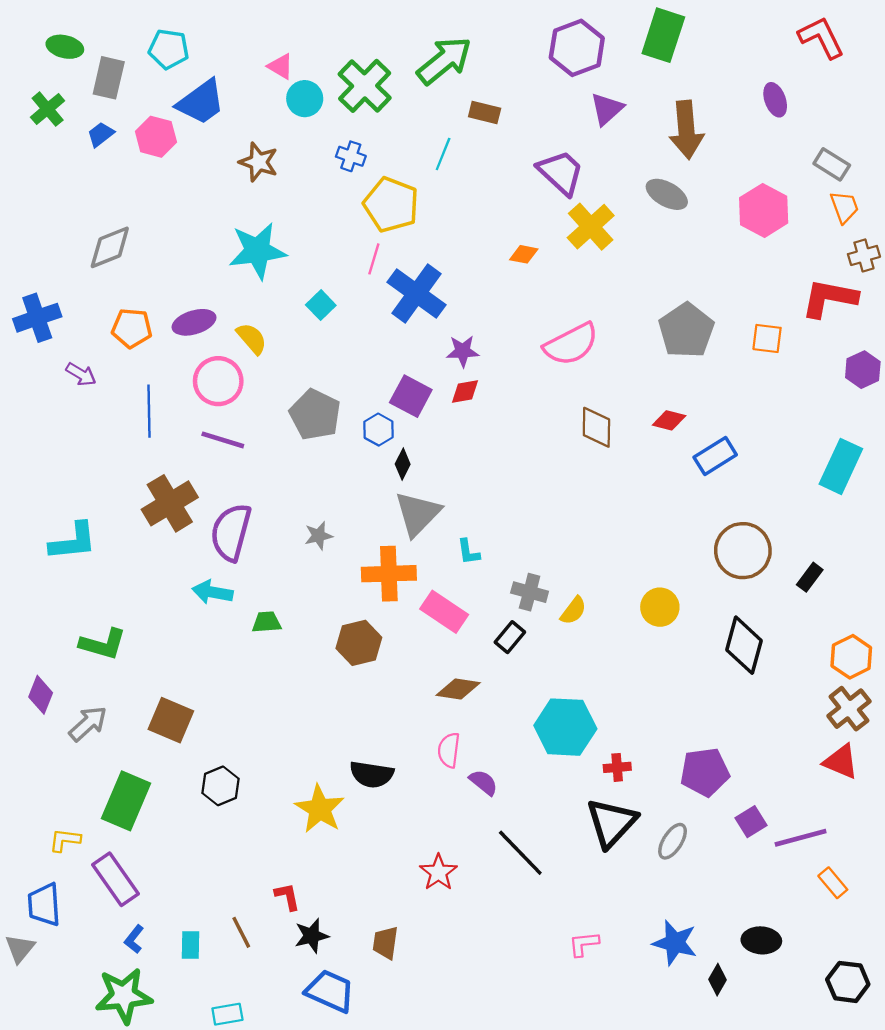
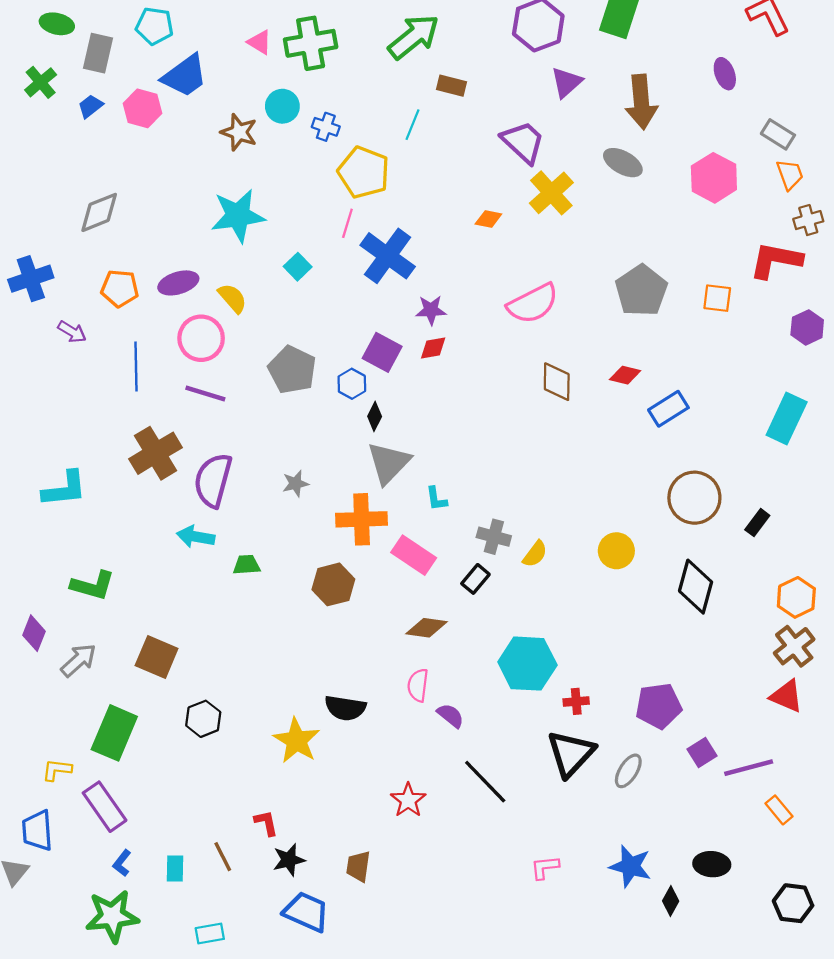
green cross: (365, 86) -> (311, 43), moved, turned 36
cyan circle: (305, 99) -> (282, 106), moved

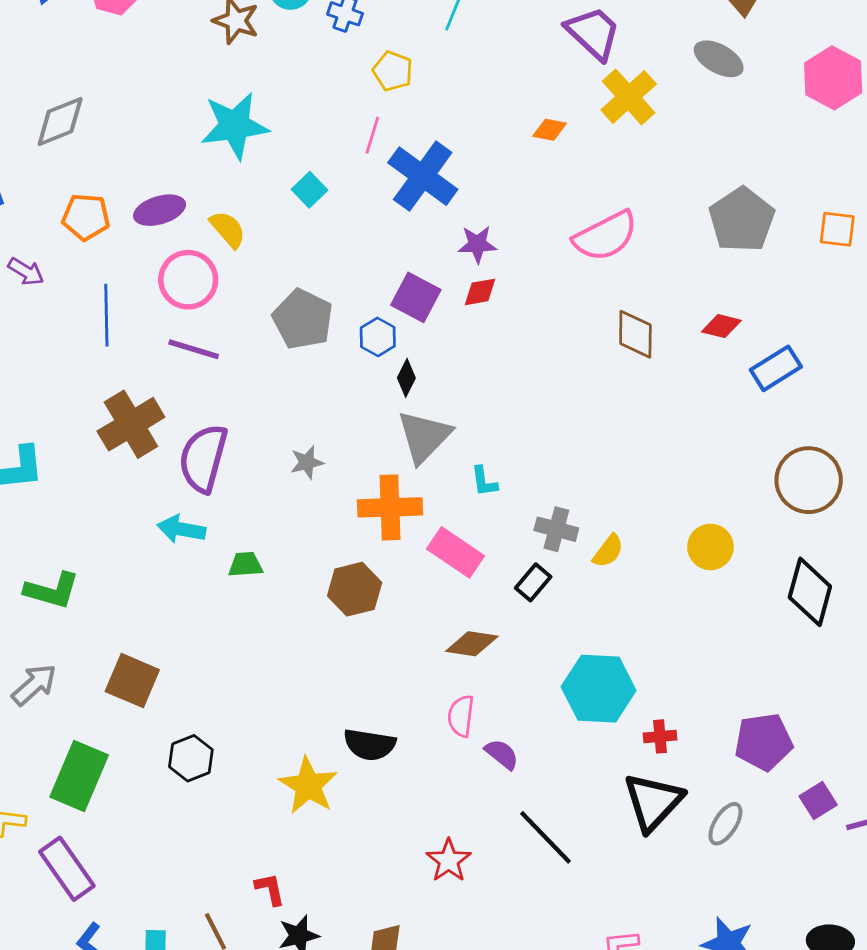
yellow pentagon: (364, 172) -> (393, 71), size x0.6

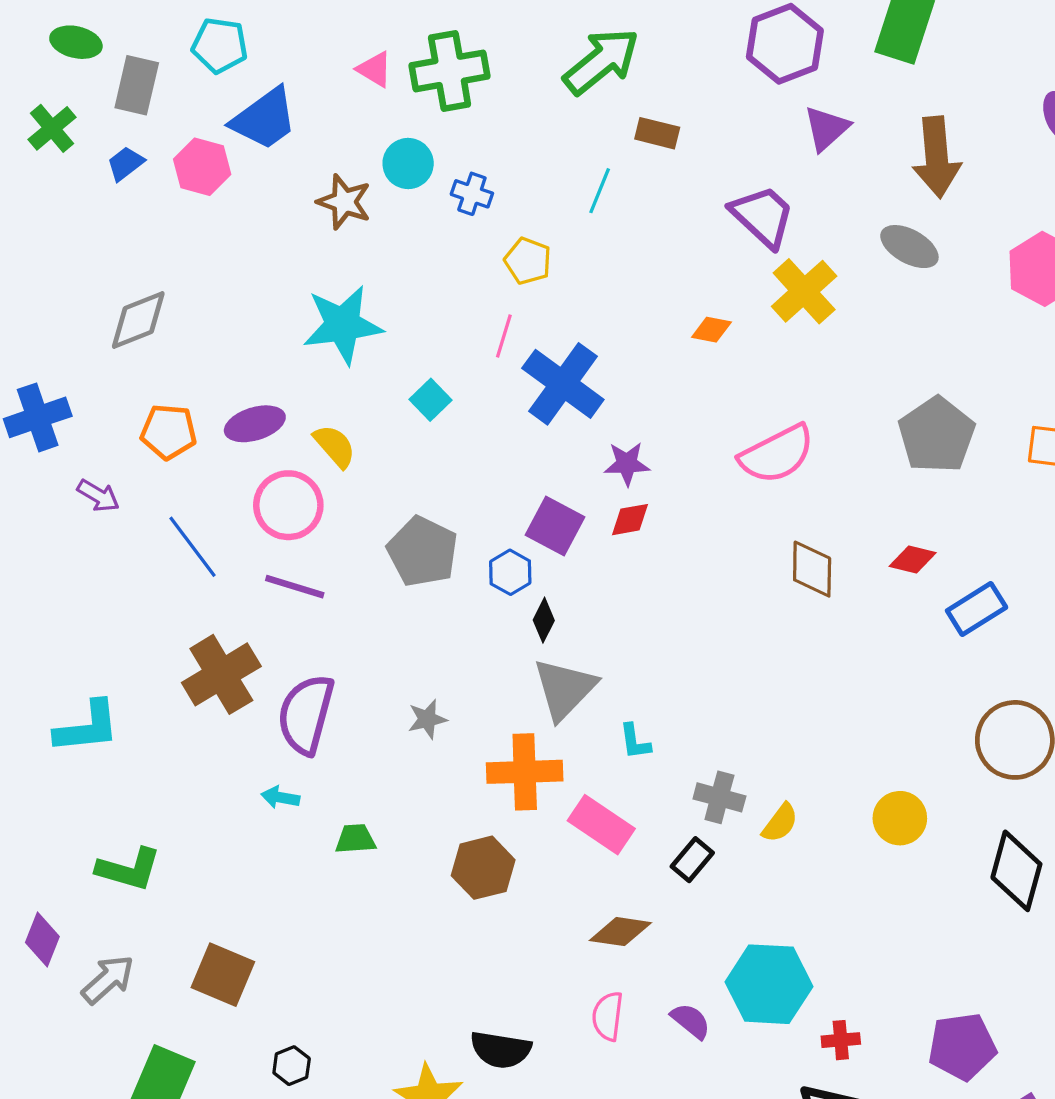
blue line: (106, 315) -> (193, 547), turned -36
cyan arrow: (181, 529) -> (280, 797), size x0.7
purple semicircle: (502, 754) -> (691, 1021), moved
black hexagon: (191, 758) -> (292, 1066), size x0.7

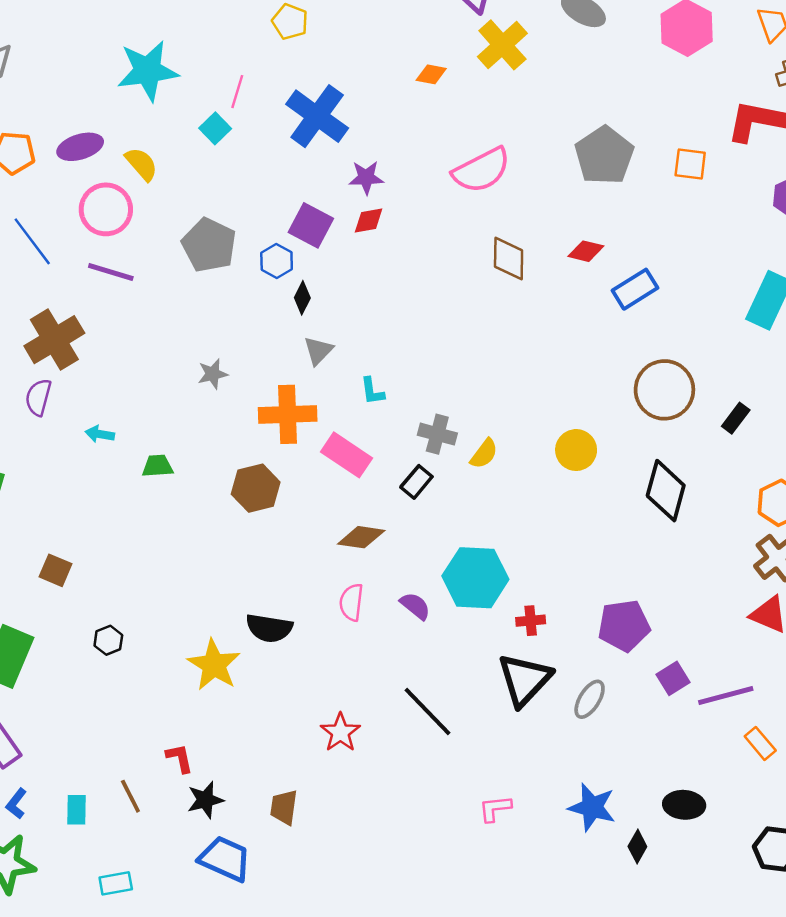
pink line: (504, 336) -> (237, 92), moved
gray triangle: (565, 689) -> (318, 351), size x0.6
purple semicircle: (306, 714) -> (38, 397), moved, size x0.6
brown square: (223, 975) -> (56, 570), size x0.7

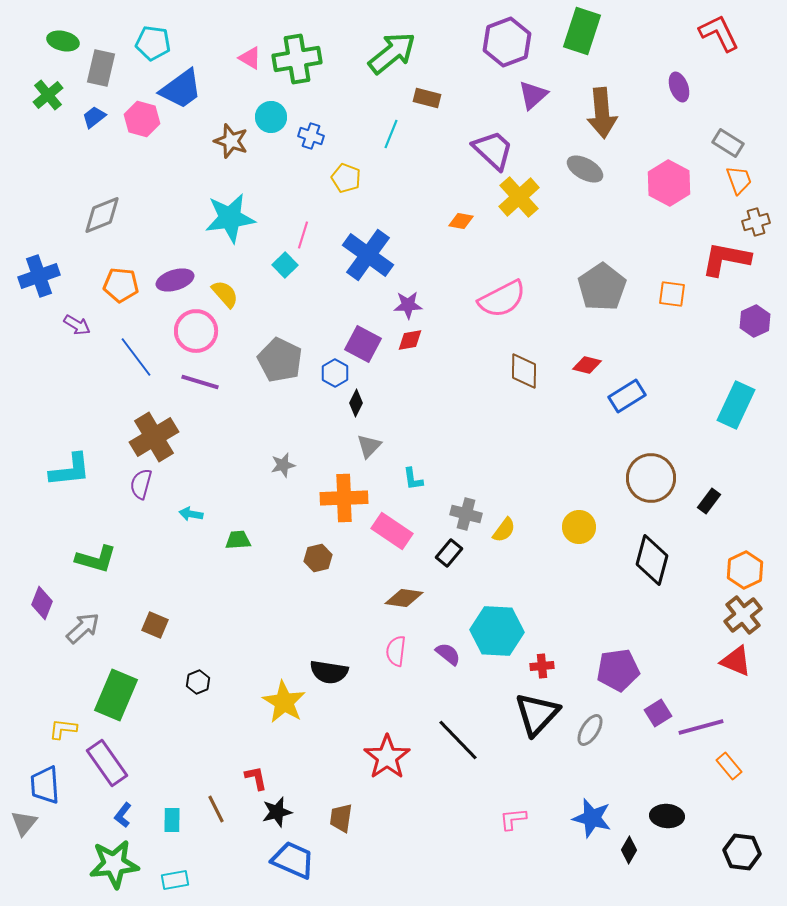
brown hexagon: (256, 488) -> (318, 558), size x0.7
red star: (340, 732) -> (387, 757), size x1.4
cyan rectangle: (116, 883) -> (175, 880), moved

